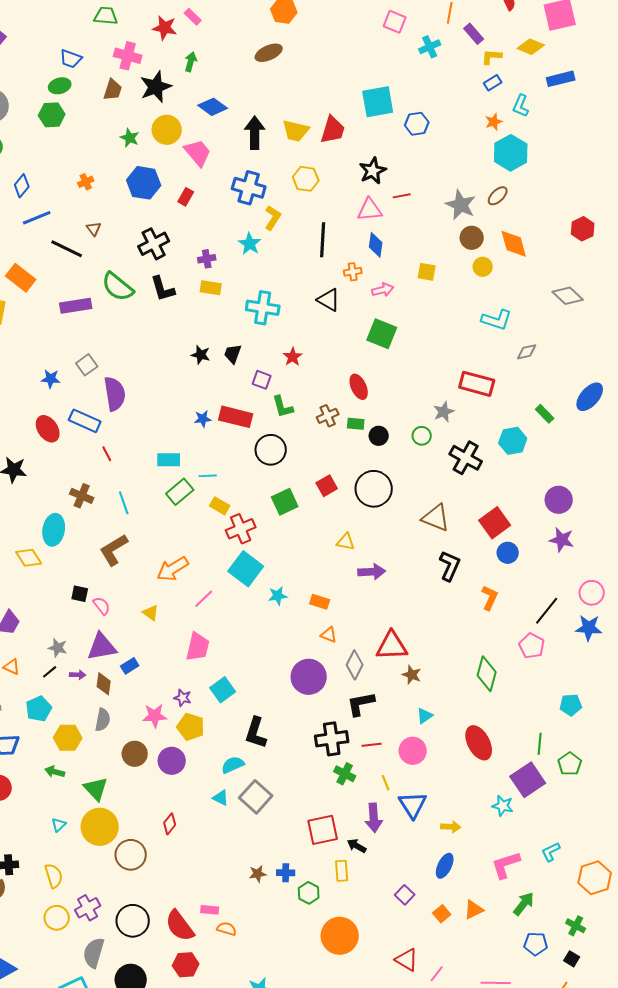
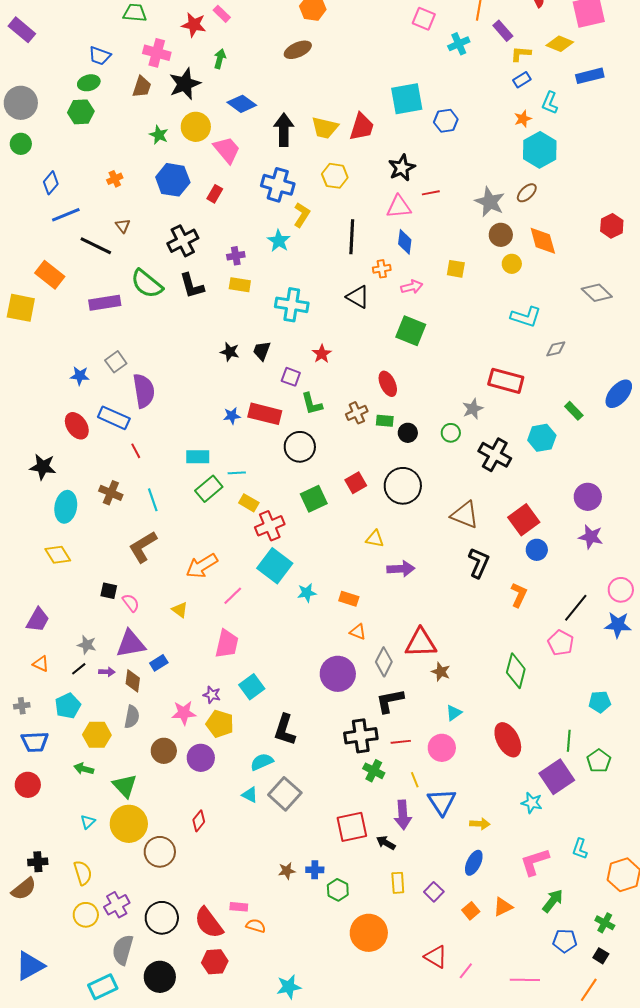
cyan ellipse: (54, 530) -> (66, 507), moved
cyan L-shape: (551, 852) -> (580, 849), turned -45
yellow rectangle: (342, 871) -> (398, 883), moved

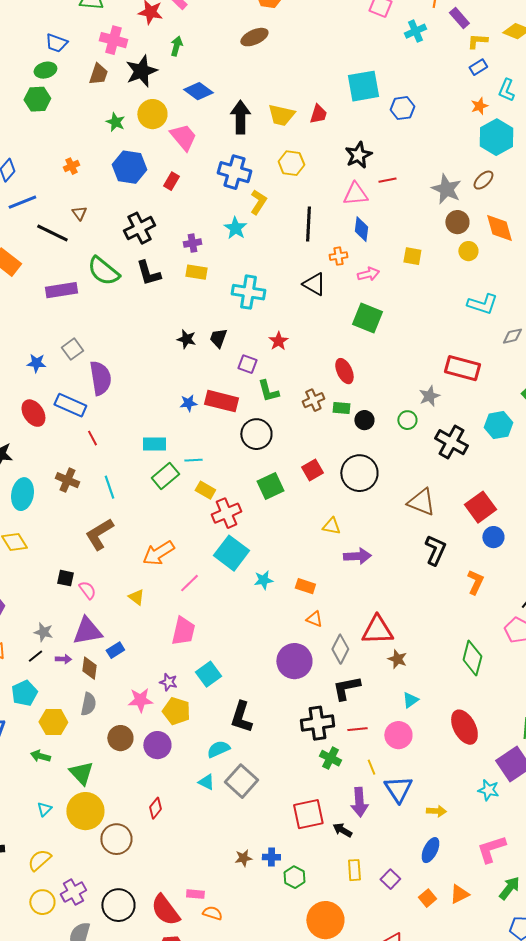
red trapezoid: (362, 127) -> (318, 114), size x0.7
yellow semicircle: (83, 873) -> (39, 860), turned -115

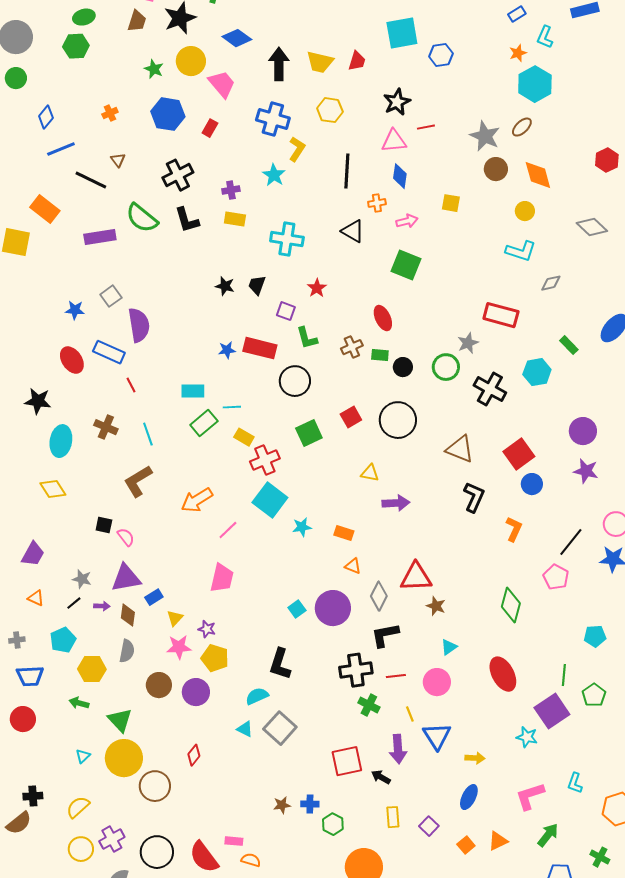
yellow circle: (468, 251) -> (525, 211), moved
green circle: (407, 420) -> (446, 367), size x1.4
yellow triangle: (136, 597) -> (175, 618), moved, turned 36
cyan square: (208, 674) -> (297, 609), moved, size x0.7

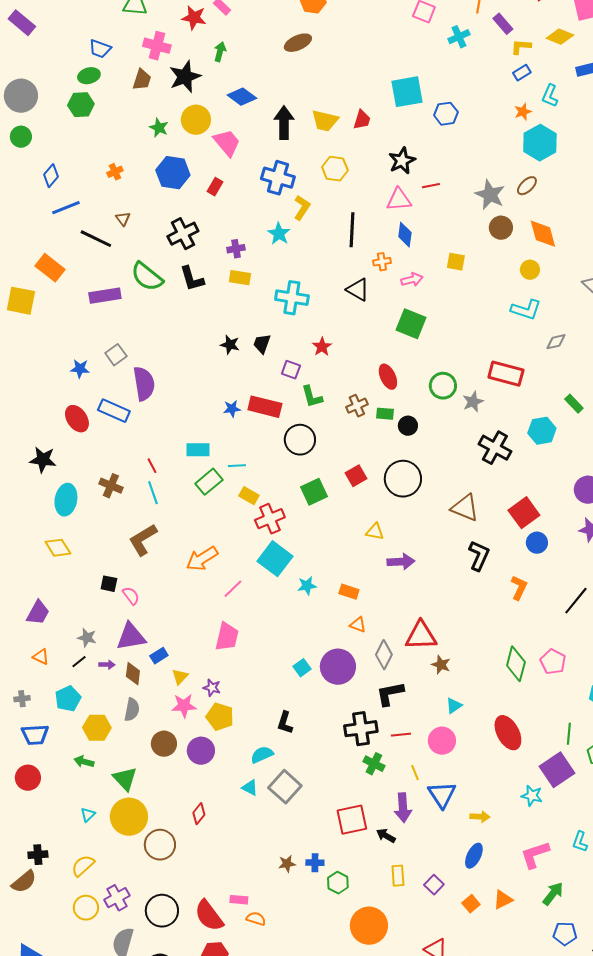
green circle: (446, 367) -> (443, 386), moved
red line: (131, 385) -> (152, 466), moved
pink pentagon: (556, 577) -> (553, 662), moved
black L-shape: (280, 664) -> (285, 723), size x0.7

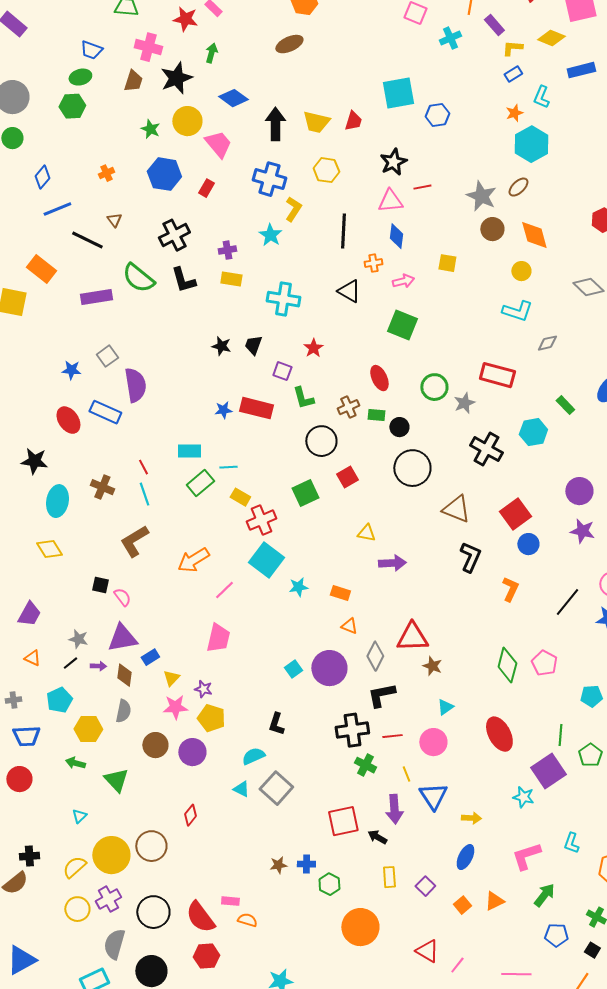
black circle: (300, 440) -> (321, 441), moved
black circle: (403, 479) -> (412, 468), moved
yellow circle: (129, 817) -> (111, 855), moved

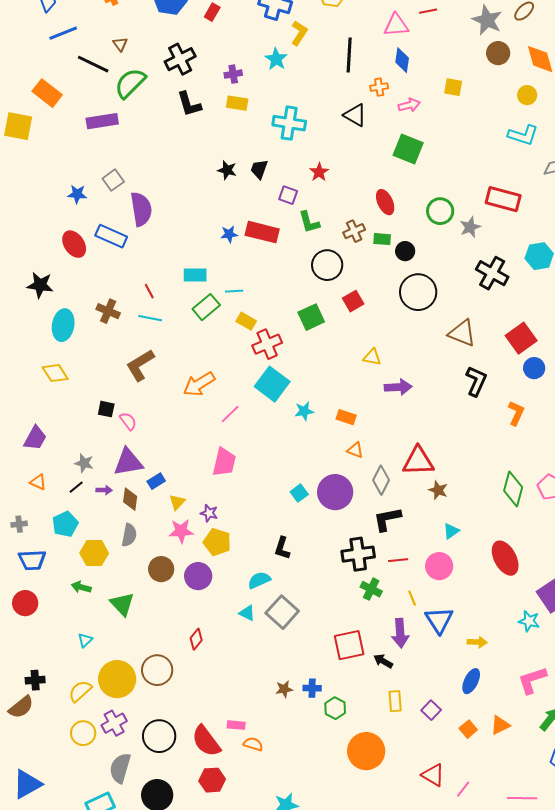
green semicircle: (138, 278) -> (130, 83), moved, turned 96
cyan line: (144, 494) -> (150, 318), turned -60

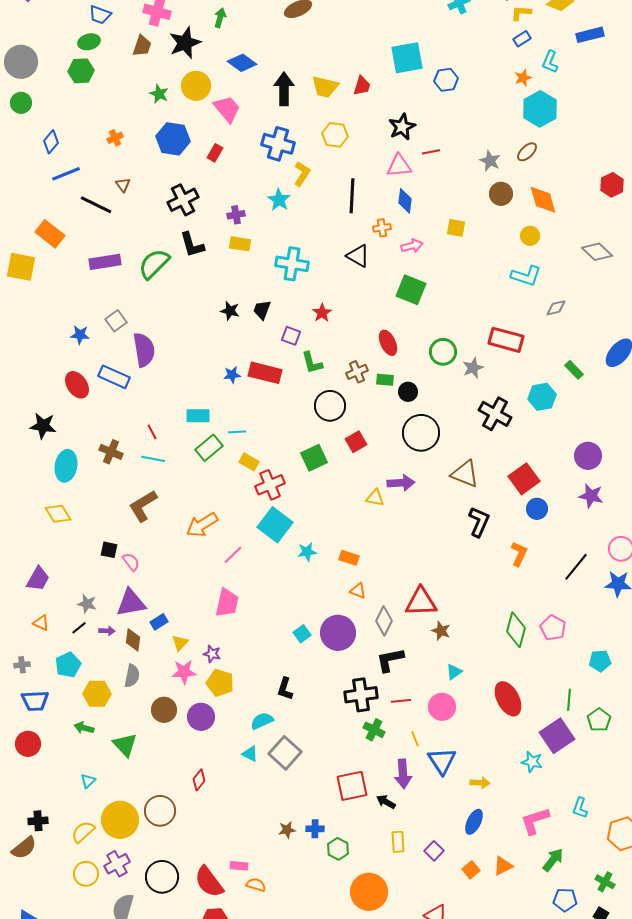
gray star: (487, 20) -> (490, 161), size x0.7
green semicircle: (130, 83) -> (154, 264), moved
purple arrow: (398, 387) -> (401, 483), moved

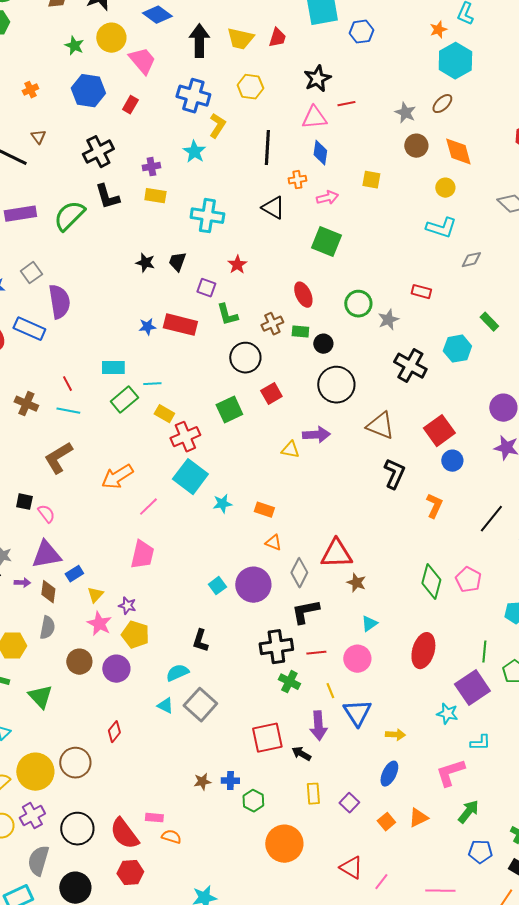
red rectangle: (506, 340) -> (421, 292), size x0.6
pink star: (184, 672) -> (99, 624), turned 30
red ellipse: (508, 699) -> (423, 651), turned 44
cyan L-shape: (580, 808) -> (480, 743), moved, turned -110

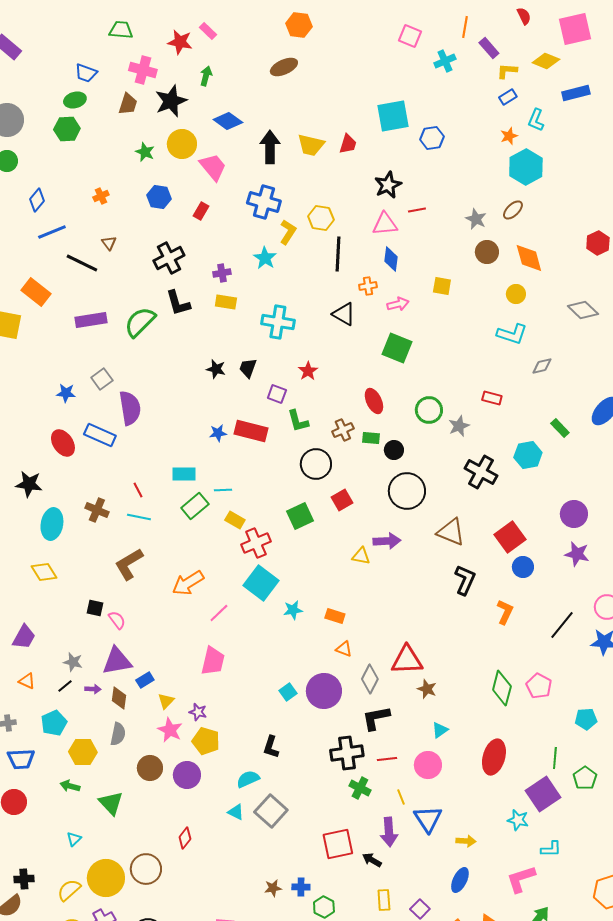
yellow hexagon: (250, 87) -> (321, 218), moved
blue hexagon: (88, 91) -> (159, 197), size x0.7

